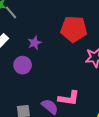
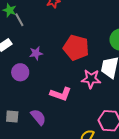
pink L-shape: (69, 98) -> (61, 94), moved

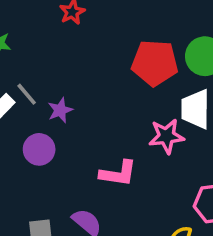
gray line: (19, 20) -> (27, 94), moved
red pentagon: (76, 48) -> (155, 63), moved

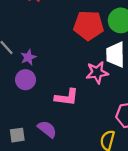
purple circle: (39, 149) -> (26, 80), moved

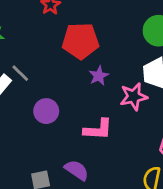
red pentagon: (89, 25) -> (81, 41), moved
purple star: (28, 57) -> (99, 76), moved

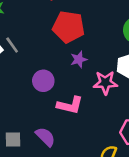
purple circle: (46, 111) -> (43, 81), moved

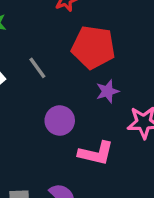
gray line: (12, 45) -> (37, 68), moved

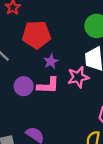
pink L-shape: (96, 153) -> (48, 85), moved

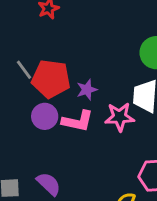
red pentagon: (36, 35) -> (51, 79), moved

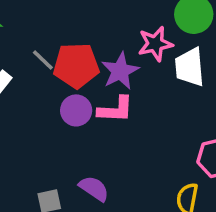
purple star: (87, 90) -> (120, 71), size x1.5
pink star: (120, 117) -> (155, 44), moved

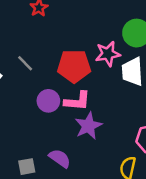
red pentagon: (76, 66) -> (74, 66), moved
purple star: (120, 71) -> (88, 126), moved

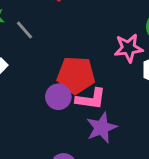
gray line: (25, 63) -> (25, 30), moved
red pentagon: (74, 66) -> (76, 75), moved

